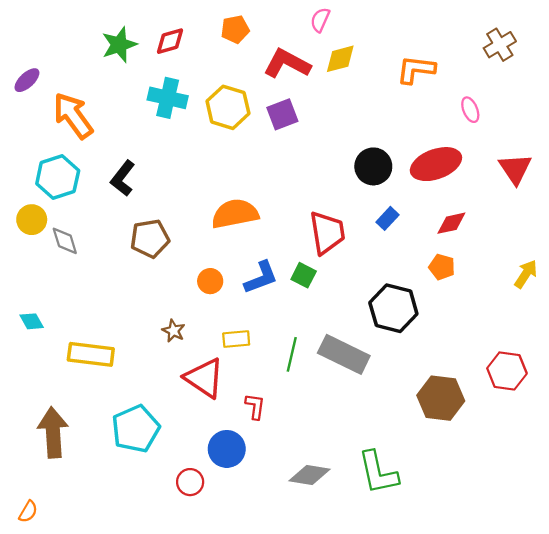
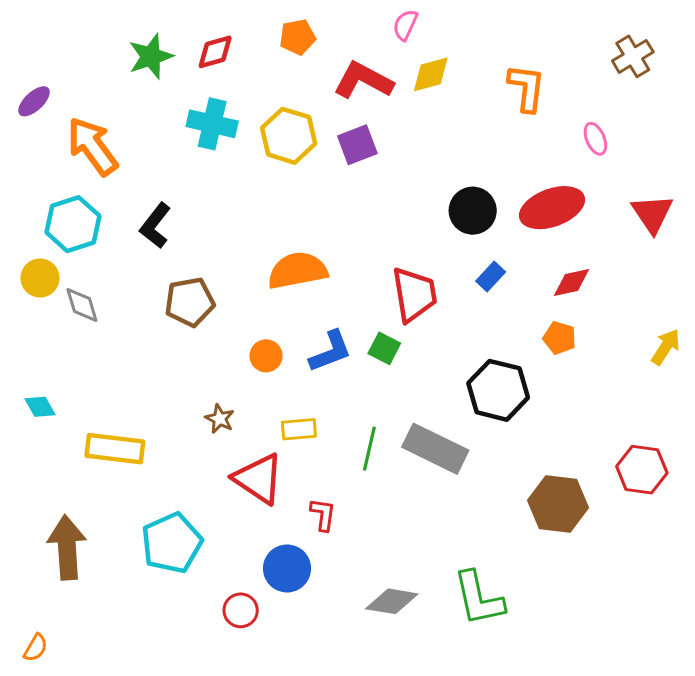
orange L-shape: (416, 69) -> (527, 88), turned 90

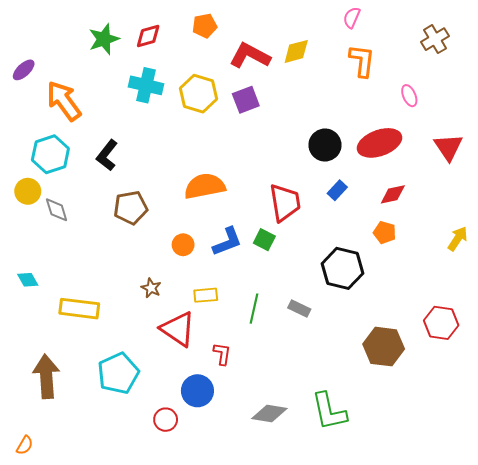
pink semicircle: (405, 25) -> (352, 17), moved
gray rectangle: (435, 449) -> (299, 309), size x0.5

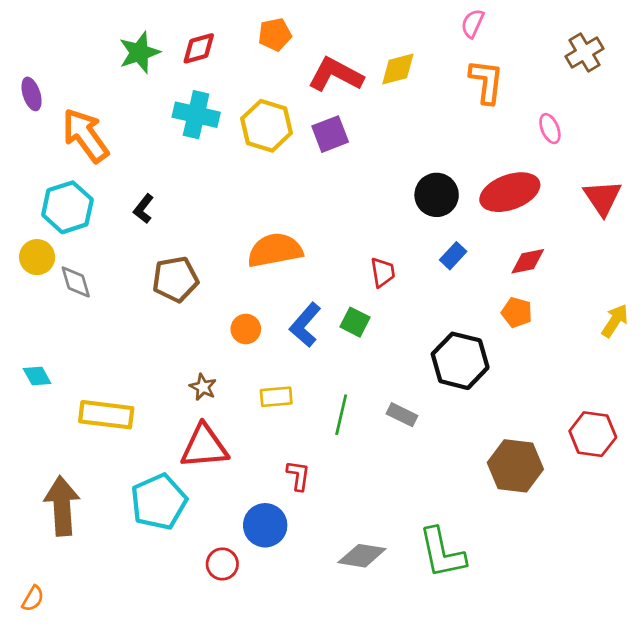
purple ellipse: (24, 70) -> (32, 94), turned -65
black L-shape: (107, 155) -> (143, 209), size x0.7
red trapezoid: (285, 203) -> (383, 272), size x0.6
blue L-shape: (227, 242) -> (305, 325), turned 152
red triangle: (178, 329) -> (204, 446), moved, turned -39

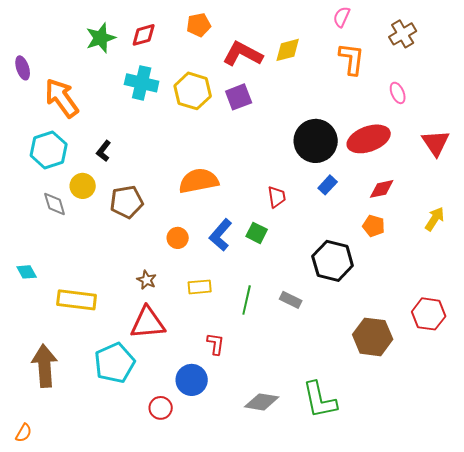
brown cross: (584, 52) -> (403, 34), moved
black circle: (437, 195) -> (316, 141), size x1.4
yellow circle: (37, 257) -> (83, 186), moved
yellow arrow: (615, 321) -> (435, 219), moved

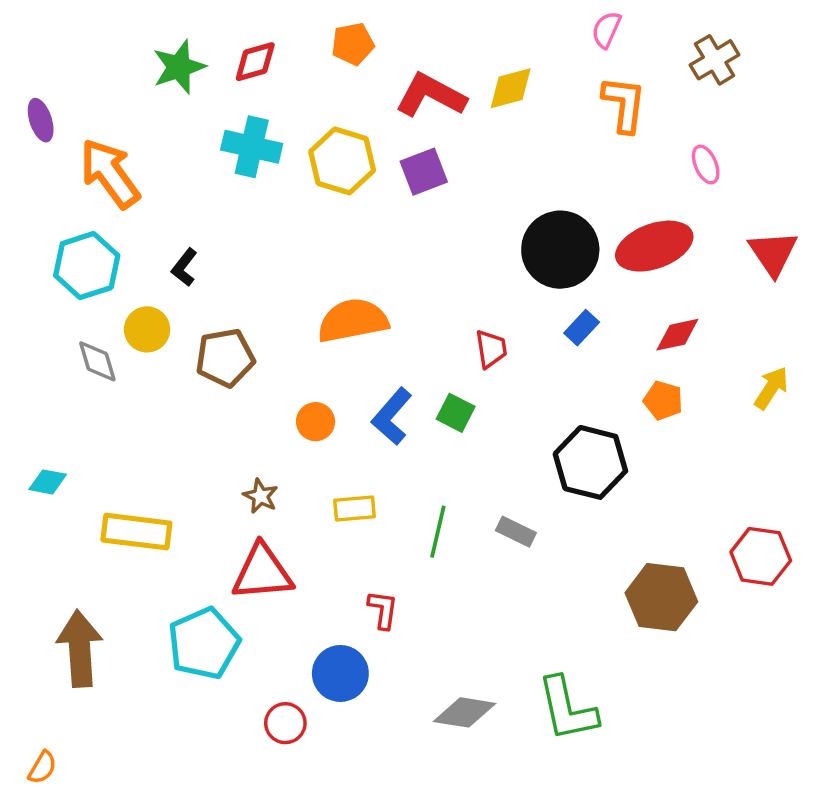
cyan diamond: (27, 272) -> (48, 482), turned -50

